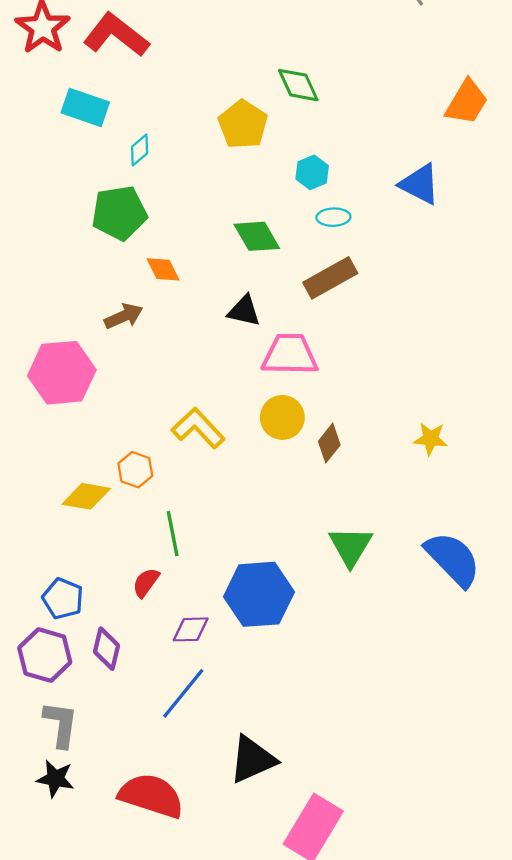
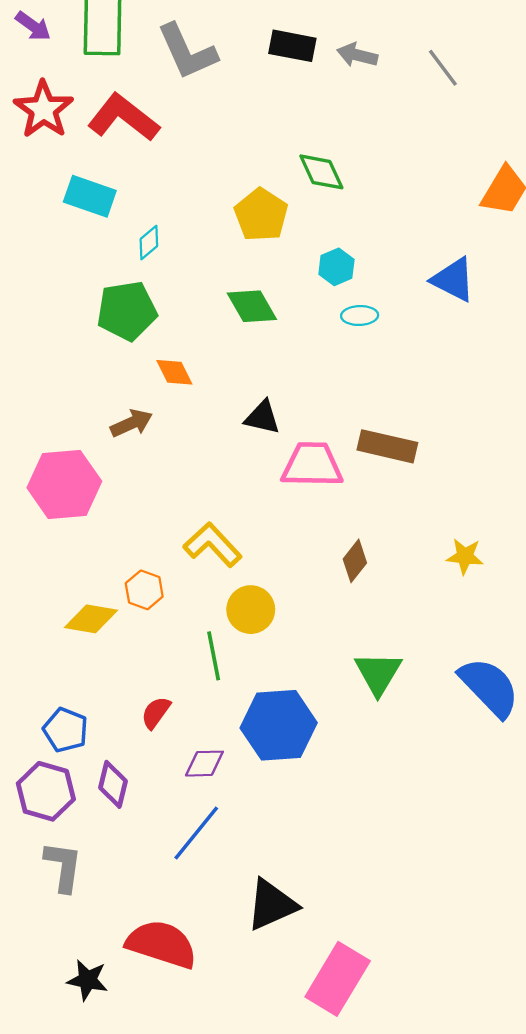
green diamond: (257, 236) -> (252, 306), moved
brown rectangle: (330, 278) -> (387, 446), moved, turned 42
yellow circle: (282, 417) -> (251, 610), moved
green line: (173, 534) -> (214, 656), moved
black star: (55, 779) -> (88, 980), moved

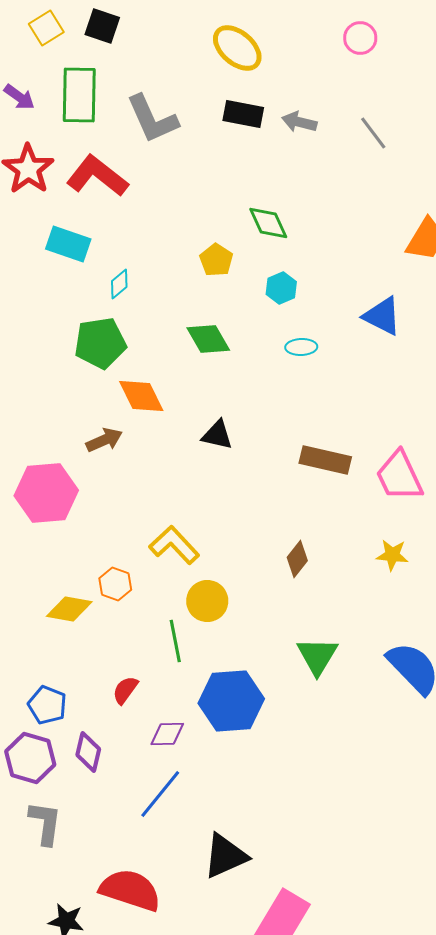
yellow pentagon: (261, 215) -> (216, 260), size x0.7
cyan hexagon: (336, 267) -> (281, 288), moved
orange diamond: (174, 372) -> (141, 396), size x1.4
pink trapezoid: (312, 465) -> (399, 476), moved, turned -116

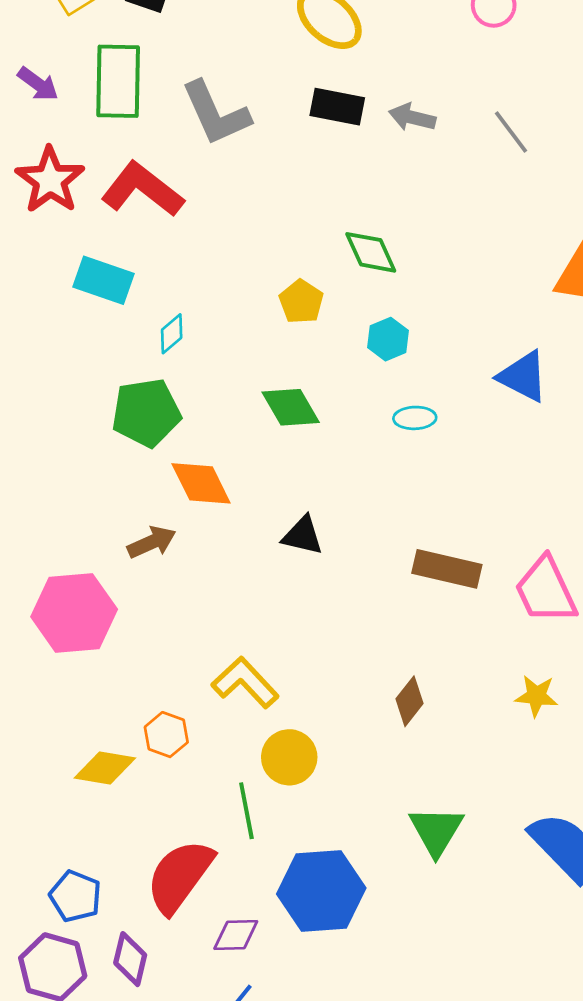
red semicircle: (125, 690) -> (180, 876), size x2.0

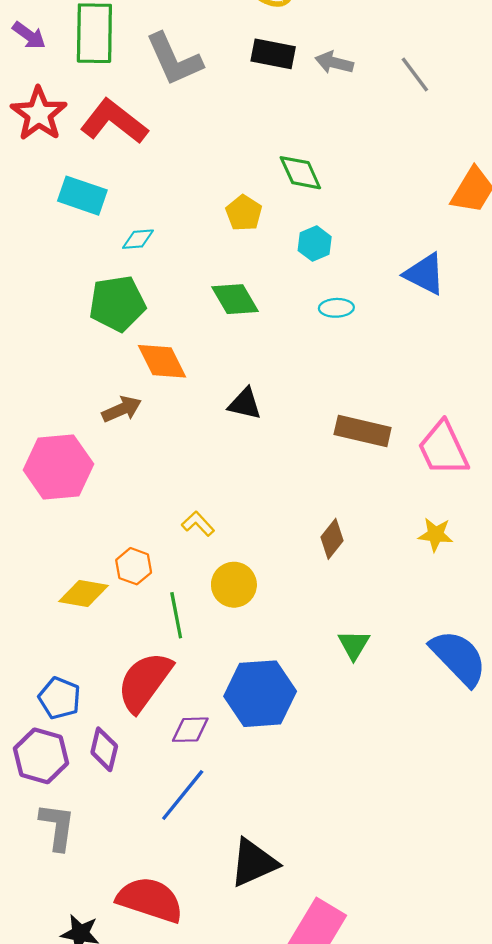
cyan diamond: (172, 334) -> (138, 239), turned 36
yellow L-shape: (245, 682) -> (198, 524), size x0.6
green line: (246, 811) -> (176, 615), moved
green triangle: (436, 831) -> (354, 645), size x0.7

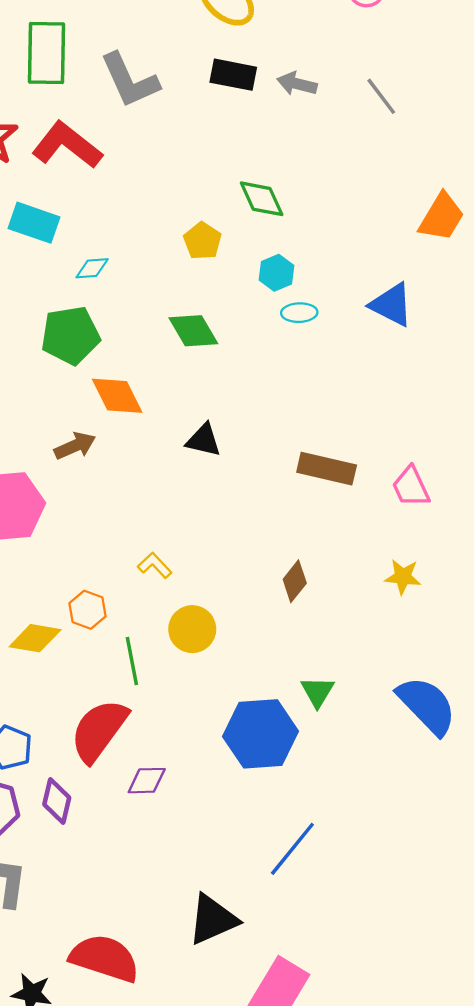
cyan ellipse: (336, 308) -> (299, 313), moved
pink trapezoid: (443, 448) -> (411, 487), size x0.7
blue hexagon: (260, 694) -> (261, 734), moved
blue line: (183, 795) -> (292, 849), moved

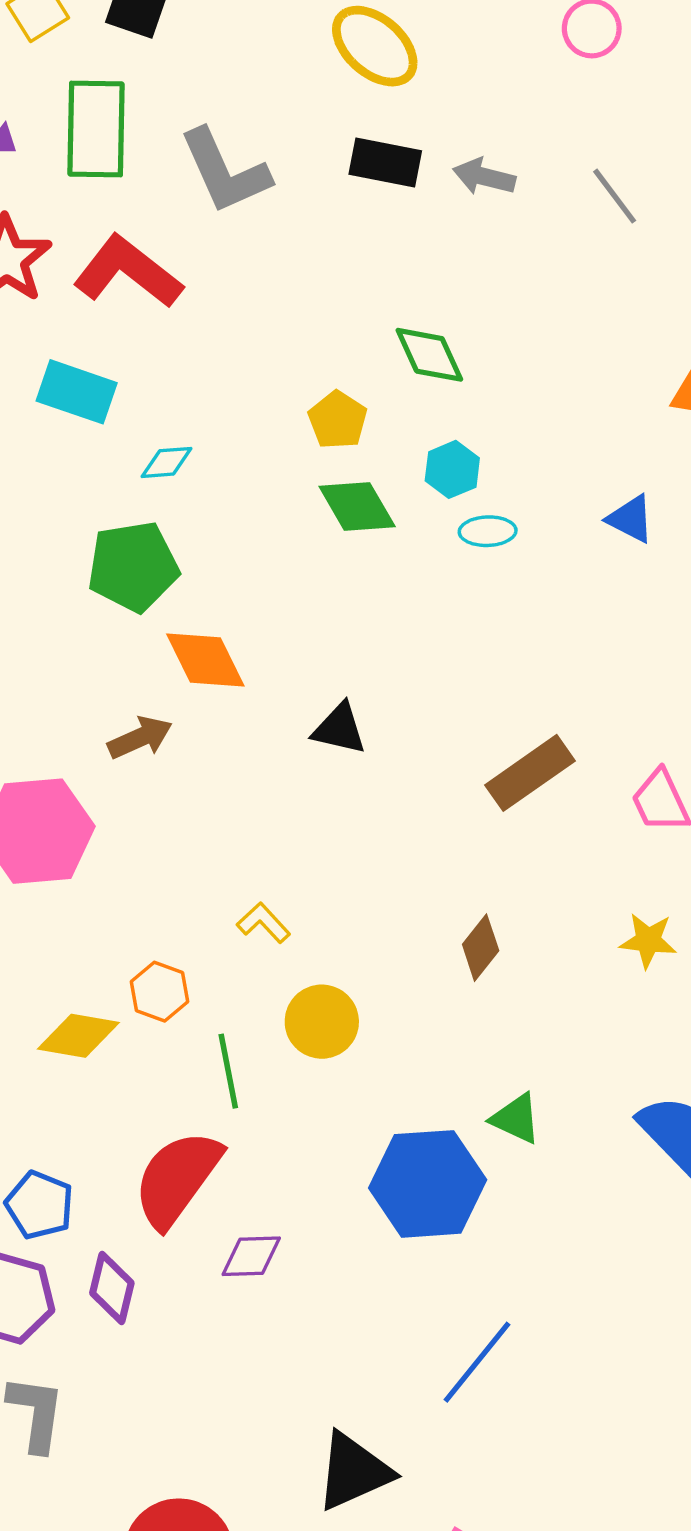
blue triangle: (391, 305) -> (631, 519), size x0.7
green diamond: (193, 331) -> (357, 507), moved
brown rectangle: (327, 469) -> (530, 773), turned -48
green triangle: (317, 692) -> (516, 1119), turned -36

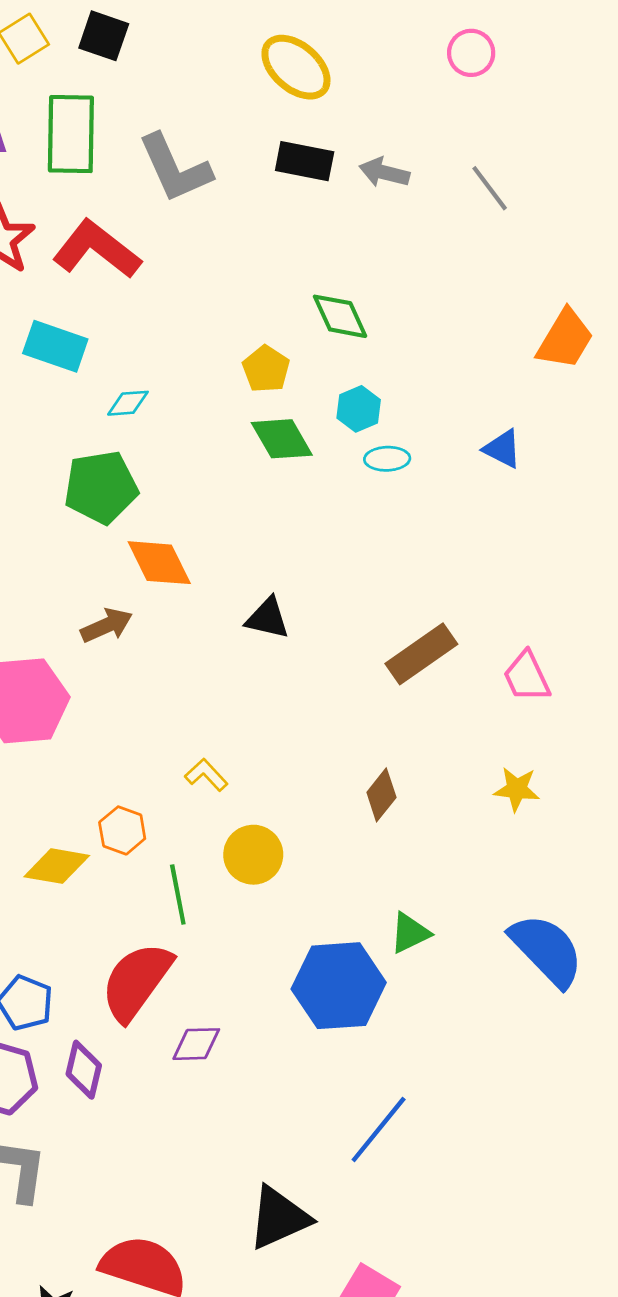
green triangle: (516, 1119) -> (410, 933), turned -51

